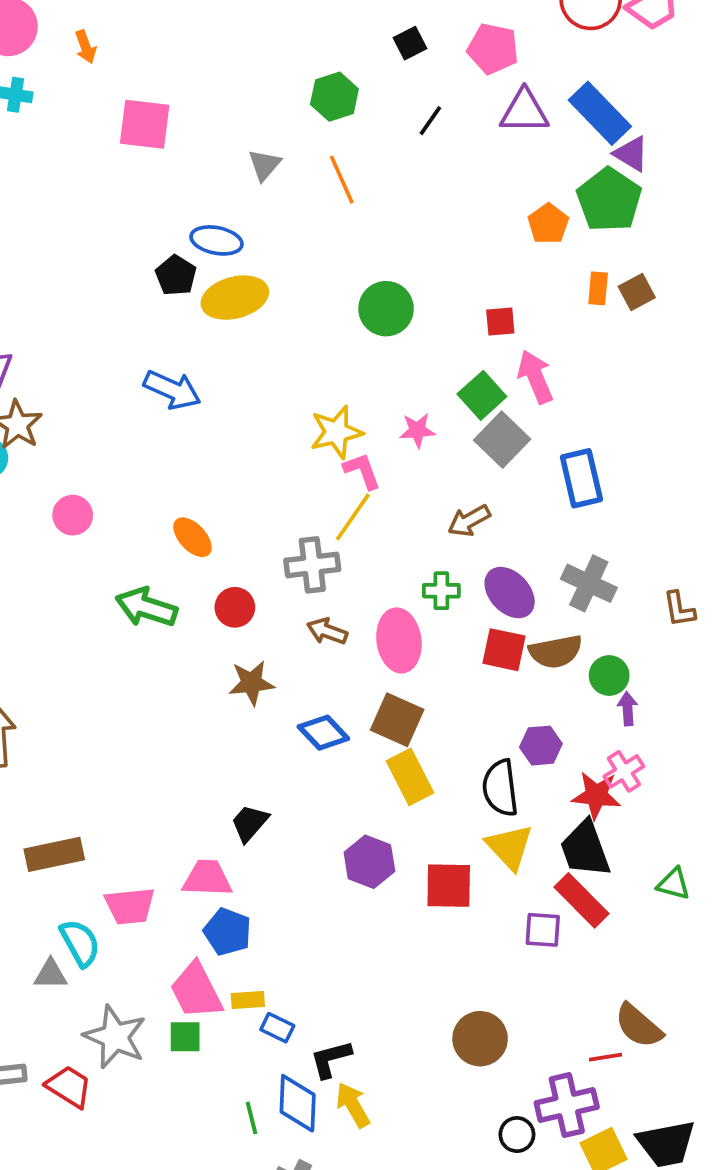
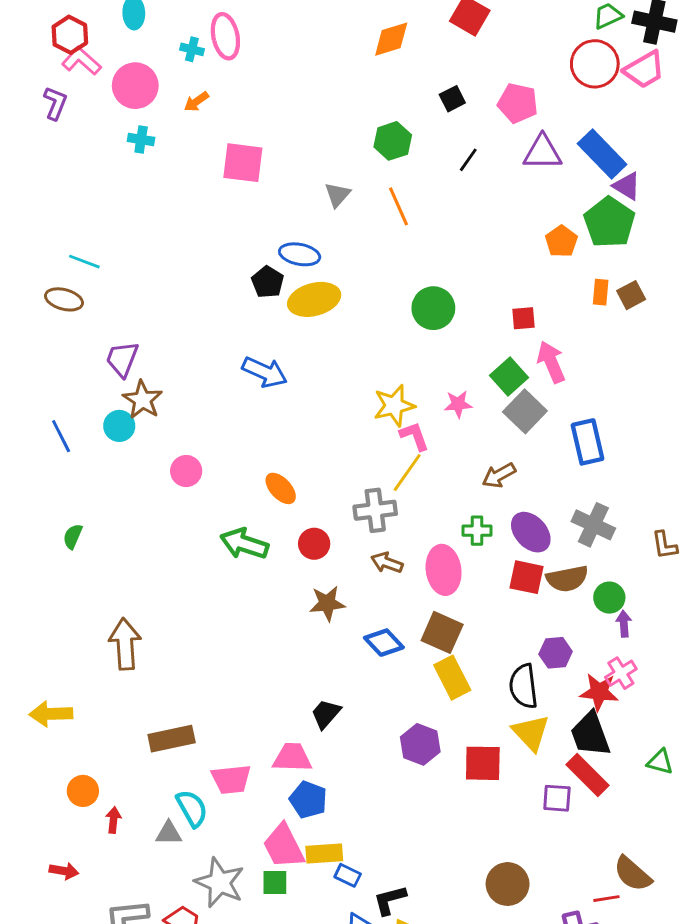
orange arrow: (86, 47) -> (196, 102), turned 75
yellow rectangle: (248, 1000) -> (324, 853), size x1.4

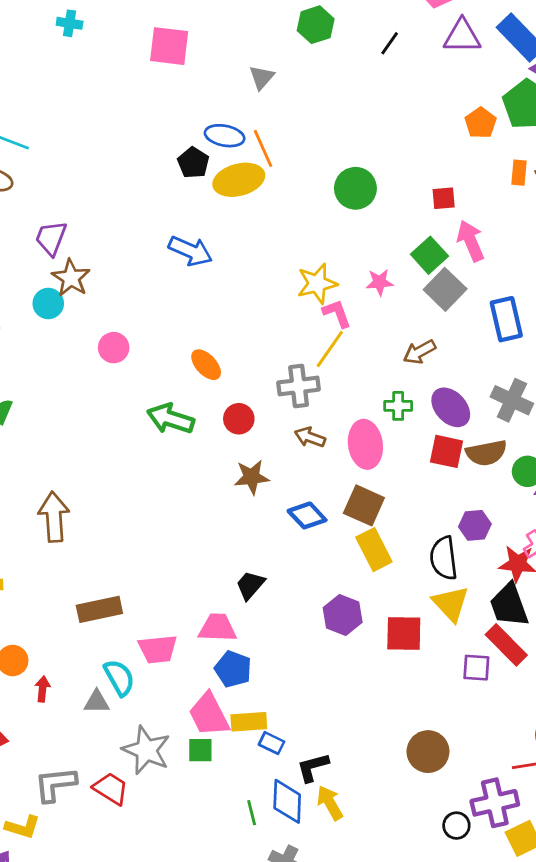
orange line: (398, 206) -> (263, 148), moved

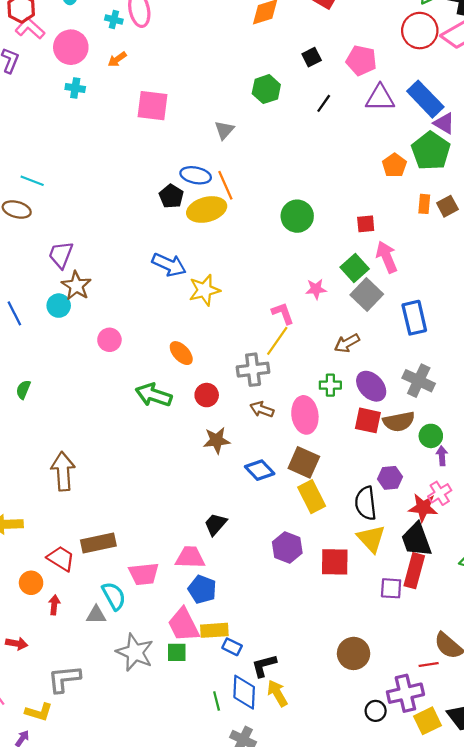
yellow star: (317, 284) -> (204, 290), moved
red rectangle: (506, 645) -> (414, 571), turned 60
red trapezoid: (111, 789) -> (61, 558), moved

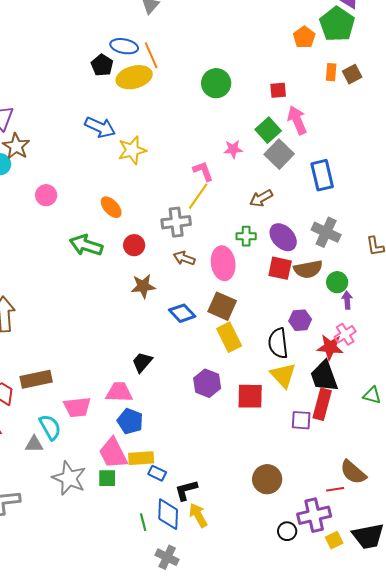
yellow square: (428, 721) -> (334, 540), size x0.7

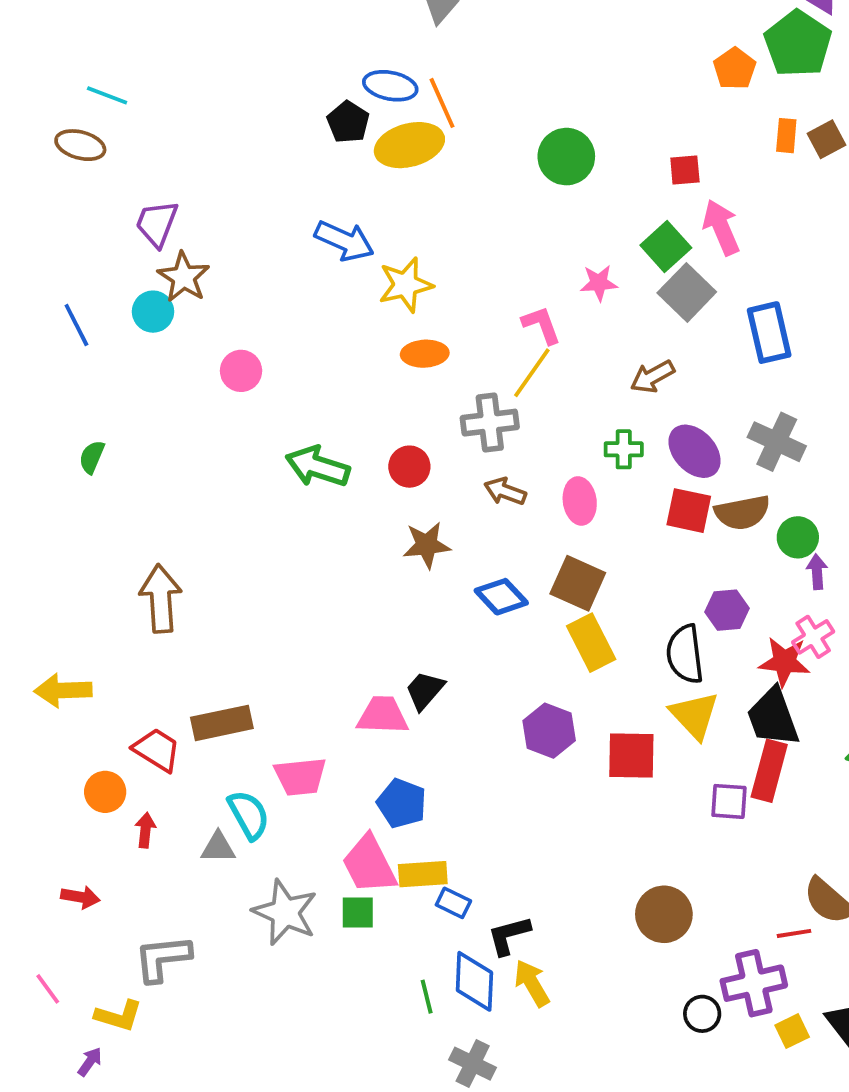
orange ellipse: (111, 207) -> (425, 354), moved, turned -50
pink ellipse: (223, 263) -> (580, 501), size x0.7
pink trapezoid: (119, 392) -> (383, 715), moved

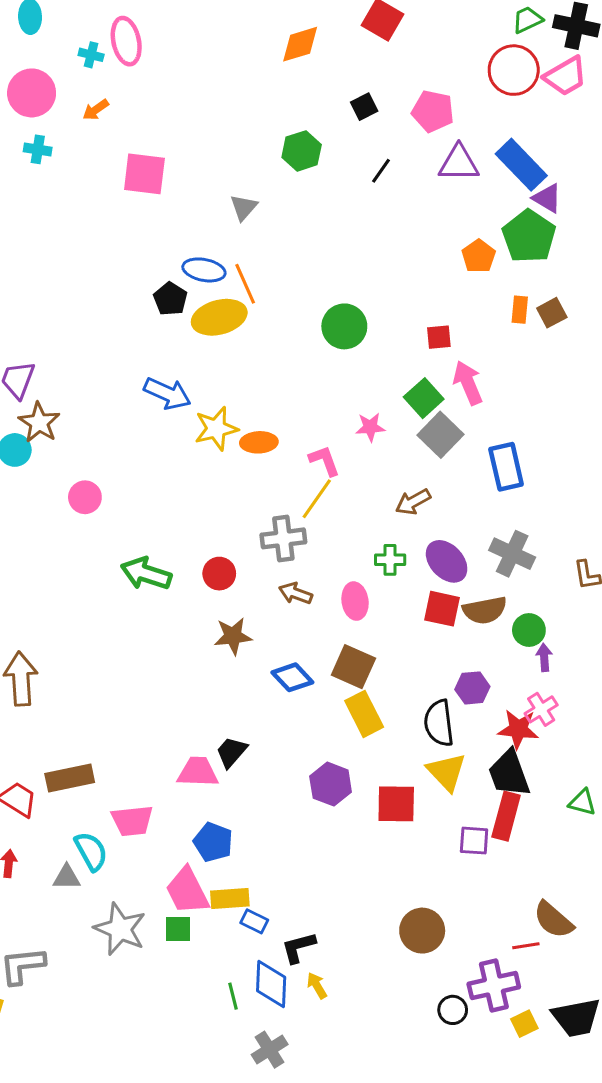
orange ellipse: (425, 354) -> (259, 442), moved
yellow arrow: (532, 983) -> (317, 985), size x0.7
gray cross: (473, 1064) -> (270, 1050), turned 32

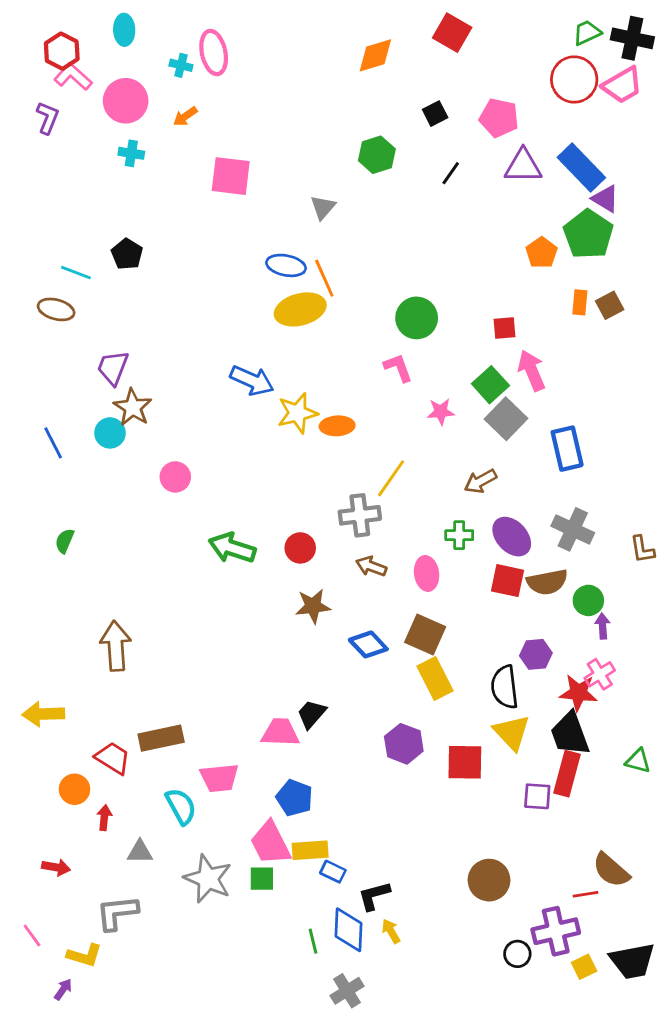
black pentagon: (170, 299) -> (127, 254), moved
pink L-shape: (324, 461) -> (398, 368), moved
gray triangle: (67, 877) -> (140, 852), moved

